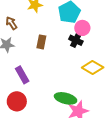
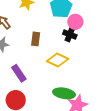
yellow diamond: (93, 67) -> (58, 60), moved

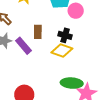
black cross: (70, 35) -> (65, 35), moved
purple rectangle: (19, 73) -> (24, 46), moved

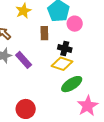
brown rectangle: (38, 32) -> (44, 33), moved
green ellipse: (72, 83) -> (72, 84), moved, turned -35

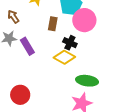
pink circle: (75, 24) -> (84, 20), size x1.5
green ellipse: (72, 84) -> (87, 81), moved, turned 30

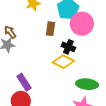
brown arrow: (13, 17) -> (10, 32), moved
purple rectangle: (27, 46) -> (24, 82), moved

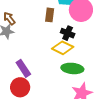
green ellipse: (87, 84) -> (72, 68), moved

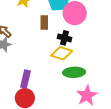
purple rectangle: (23, 68) -> (25, 79), turned 54

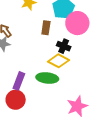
green ellipse: (74, 72) -> (47, 78), moved

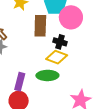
brown rectangle: (46, 28) -> (40, 26), size x1.5

